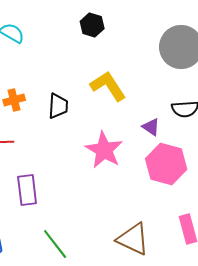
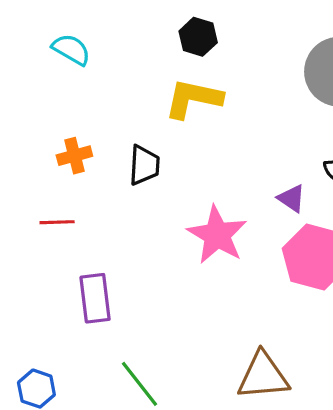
yellow L-shape: (108, 86) -> (193, 99), moved, turned -45
brown triangle: (133, 239) -> (263, 376), turned -30

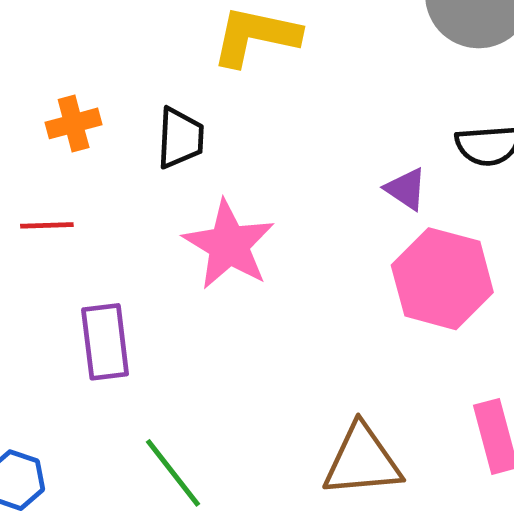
pink star: (217, 235) -> (229, 245), moved

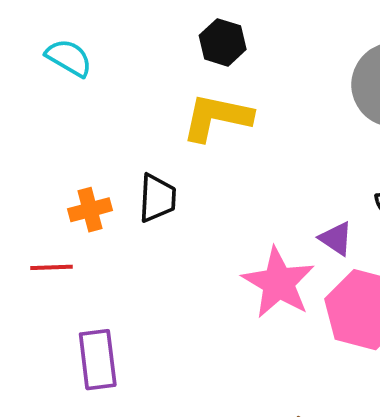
orange cross: (74, 123) -> (90, 210), moved
pink star: (229, 245) -> (278, 283), moved

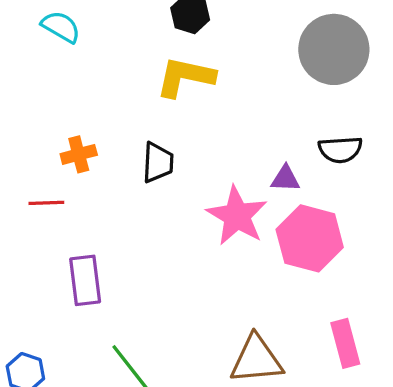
black trapezoid: (157, 198) -> (158, 162), moved
purple triangle: (336, 239) -> (285, 179), turned -32

